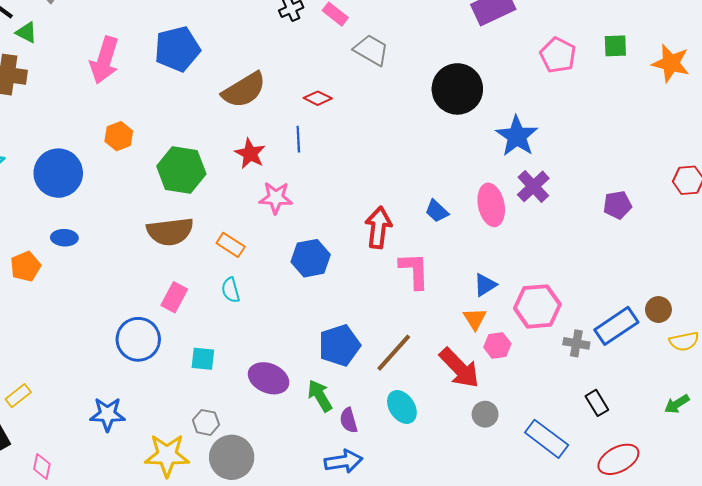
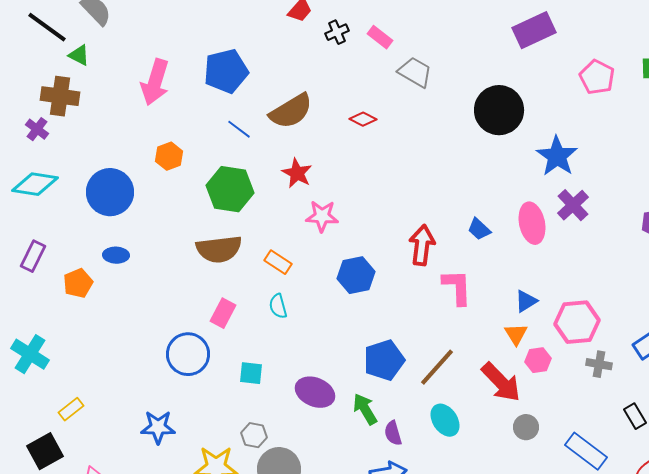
blue line: (298, 139) -> (239, 129), moved, turned -50
gray cross: (576, 343) -> (599, 364), moved

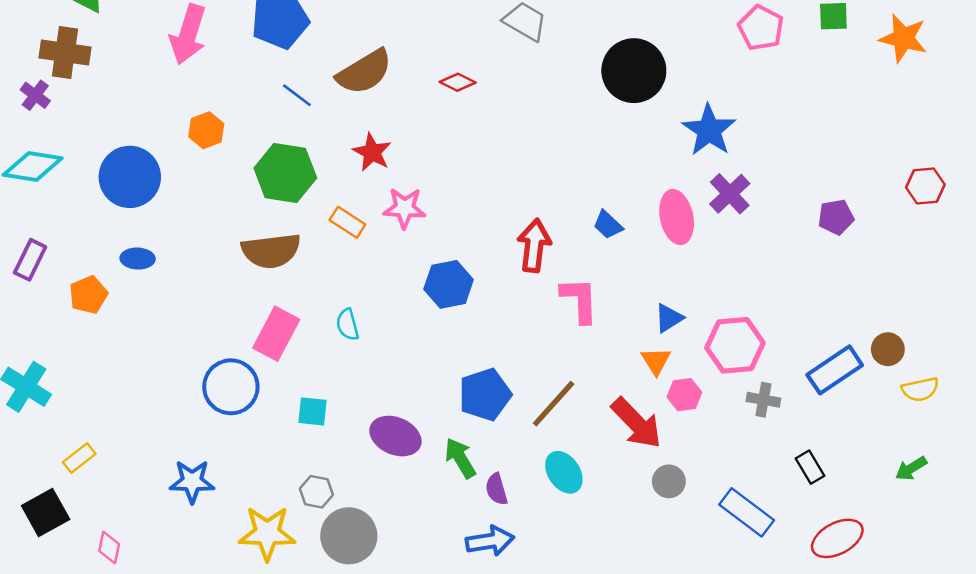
orange rectangle: (278, 262) -> (347, 222), moved
pink rectangle: (223, 313) -> (276, 334), size x1.4

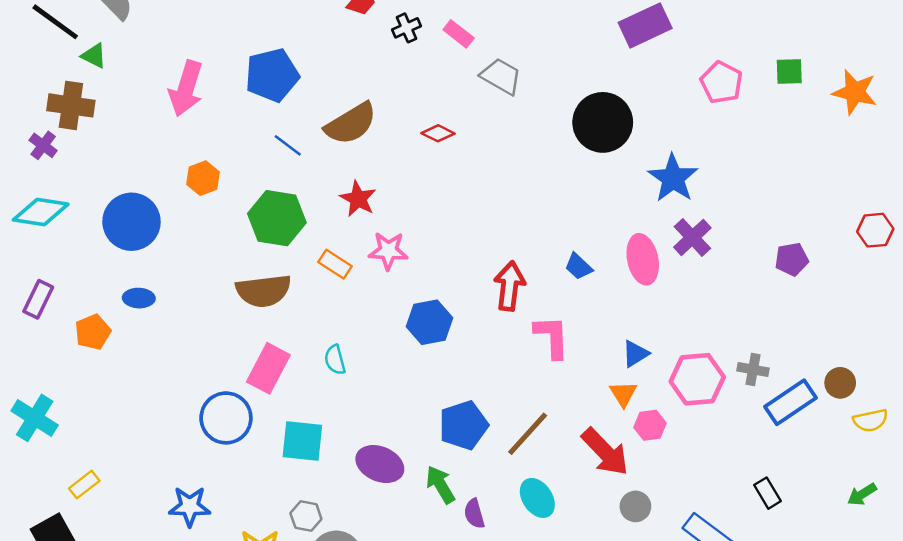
gray cross: (763, 400) -> (753, 370), moved
cyan square: (313, 411) -> (302, 441), size x1.5

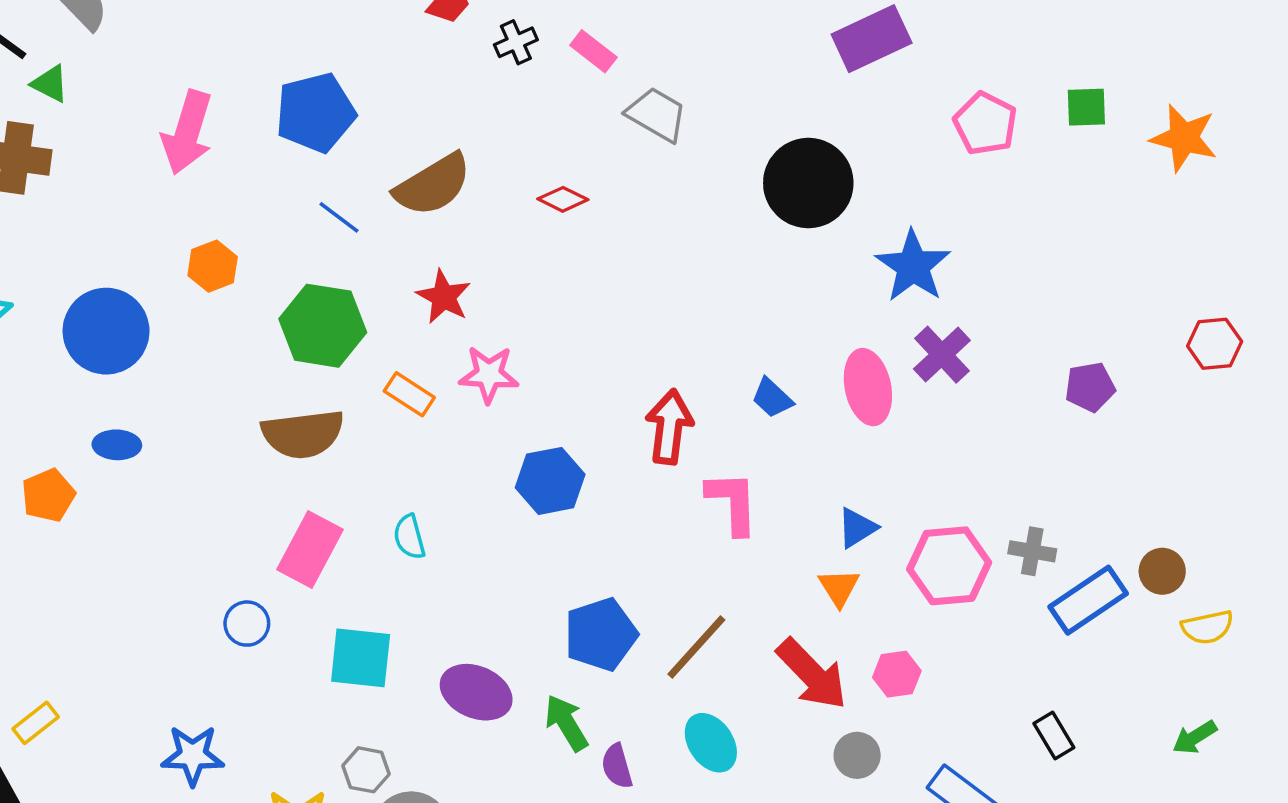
blue circle: (226, 418) -> (247, 624), size x0.6
pink hexagon: (650, 425) -> (897, 674), moved

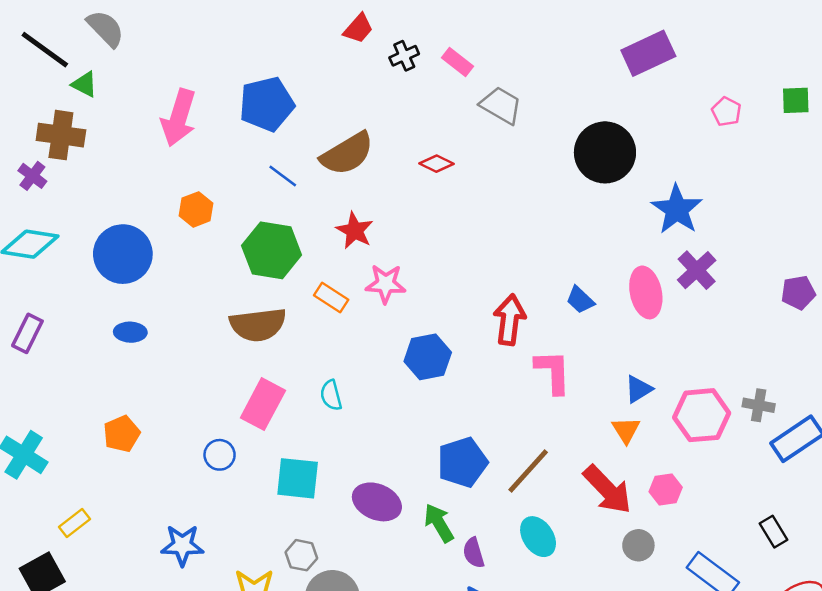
pink pentagon: (985, 123) -> (726, 112), size x0.7
orange pentagon: (48, 495) -> (122, 434), moved

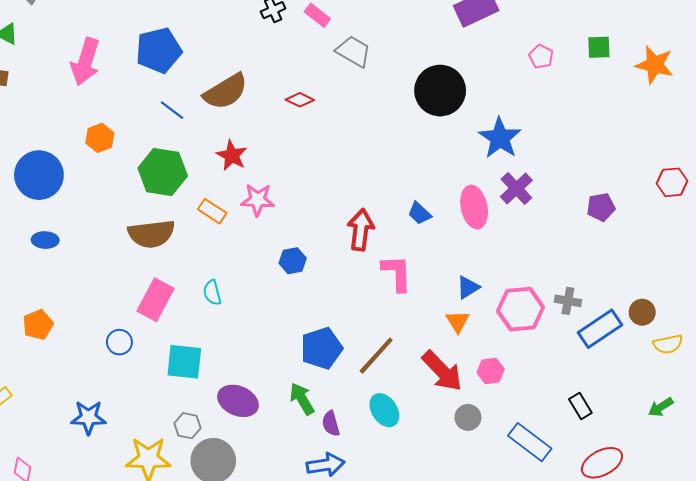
blue hexagon: (428, 357) -> (293, 261), size x0.7
purple ellipse: (377, 502) -> (238, 401), moved

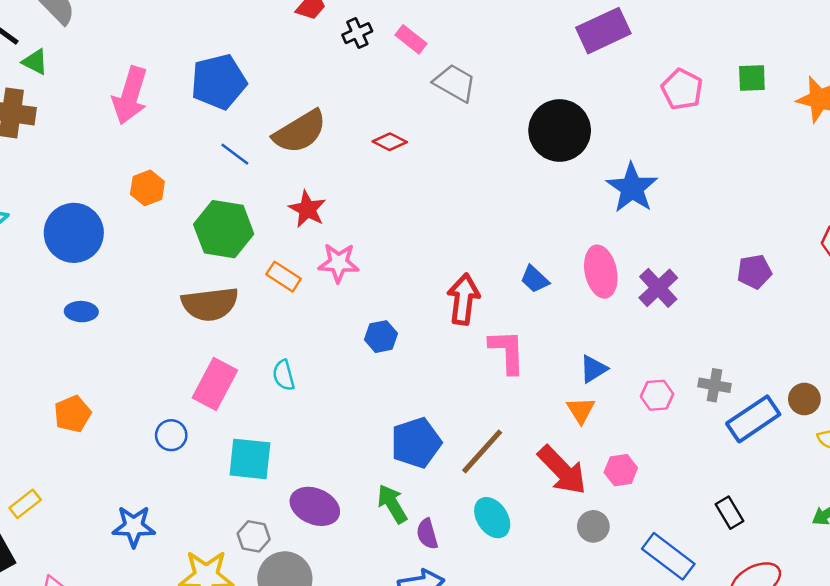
pink pentagon: (541, 57) -> (682, 89), size x1.4
purple cross: (516, 188) -> (658, 288), moved
pink hexagon: (521, 309) -> (657, 395), size x0.6

